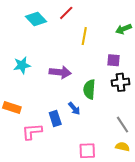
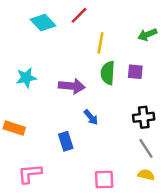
black cross: (121, 82) -> (144, 117), moved
green semicircle: (89, 89) -> (108, 73), moved
blue arrow: (74, 108) -> (91, 117), moved
pink L-shape: (32, 132) -> (30, 174), moved

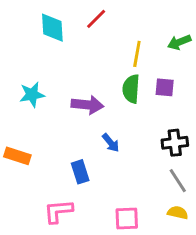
cyan diamond: (43, 23) -> (52, 28), turned 40
yellow line: (101, 43) -> (137, 54), moved
pink L-shape: (30, 174) -> (58, 211), moved

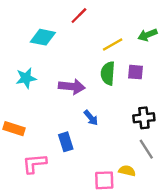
cyan diamond: (52, 28) -> (43, 37), moved, turned -75
yellow line: (137, 54) -> (113, 44), turned 50
pink L-shape: (58, 211) -> (34, 164), moved
yellow semicircle: (178, 213) -> (127, 171), moved

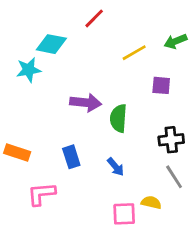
green semicircle: (108, 73) -> (118, 118), moved
cyan star: (26, 78) -> (29, 70), moved
blue arrow: (91, 118) -> (116, 167), moved
blue rectangle: (66, 142) -> (71, 157), moved

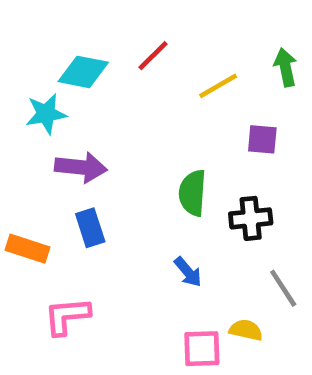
red line: (94, 18) -> (153, 56), moved
green arrow: (175, 41) -> (286, 67), turned 100
purple arrow: (86, 103) -> (81, 167), moved
black cross: (171, 140) -> (251, 218), moved
blue rectangle: (71, 157) -> (90, 228), moved

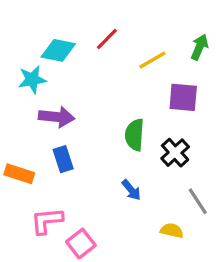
green arrow: (286, 67) -> (199, 47), turned 35
purple square: (262, 139) -> (183, 97), size x1.4
black cross: (251, 218) -> (175, 153), turned -36
pink square: (202, 349) -> (81, 244), moved, turned -36

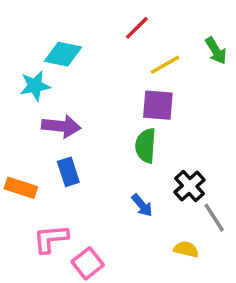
red line: (107, 39) -> (137, 28), moved
green arrow: (199, 47) -> (216, 51), turned 125
purple square: (183, 97) -> (158, 105), moved
black cross: (175, 153) -> (190, 186), moved

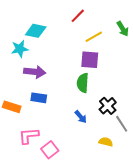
blue rectangle: (68, 172) -> (39, 98), turned -63

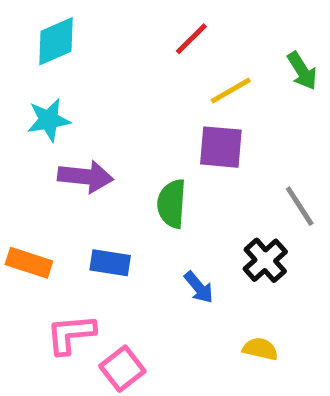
cyan diamond: (36, 31) -> (56, 41), moved, turned -35
green semicircle: (83, 83) -> (172, 204), moved
blue rectangle: (39, 98) -> (110, 263), moved
gray line: (122, 124) -> (300, 206), moved

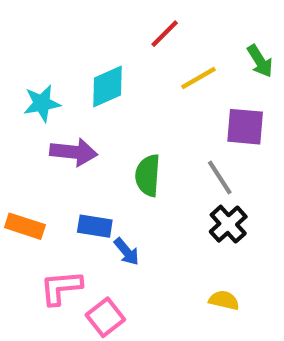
cyan diamond: (56, 41) -> (108, 86), moved
purple square: (221, 147) -> (245, 127), moved
gray line: (300, 206) -> (220, 178), moved
blue arrow: (199, 287) -> (127, 252), moved

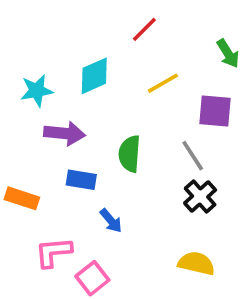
yellow line: (199, 78) -> (163, 83), moved
blue rectangle: (95, 226) -> (81, 180), moved
yellow semicircle: (224, 300) -> (196, 263), size x1.4

